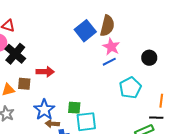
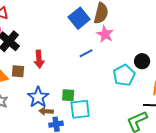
black circle: (149, 58) -> (142, 61), moved
blue line: (109, 62) -> (86, 53), moved
red arrow: (45, 72) -> (39, 59), turned 84

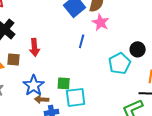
blue line: (86, 53) -> (82, 41), turned -48

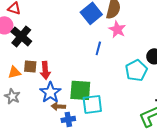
red arrow: (35, 47) -> (45, 70), moved
green square: (64, 83) -> (80, 90), size x1.6

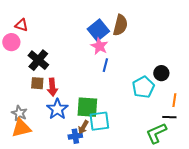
pink star: (117, 29) -> (99, 46), moved
black cross: (21, 36) -> (38, 60), moved
orange triangle: (14, 72) -> (21, 128), moved, size x1.5
brown arrow: (58, 106) -> (83, 127), moved, turned -64

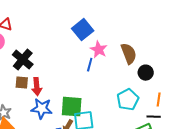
brown semicircle: (120, 25) -> (129, 54), moved, turned -35
pink star: (99, 46) -> (99, 50), moved
cyan pentagon: (143, 87) -> (128, 100), moved
blue star: (57, 109) -> (42, 109), turned -30

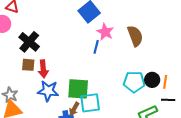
black circle: (146, 73) -> (152, 80), moved
cyan pentagon: (128, 100) -> (134, 82), turned 30
black line: (154, 117) -> (168, 100), moved

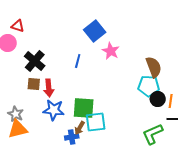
brown semicircle: (135, 36) -> (154, 67), moved
blue line: (96, 47) -> (78, 61), moved
cyan pentagon: (134, 82) -> (149, 86), moved

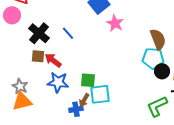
blue line: (78, 61) -> (68, 33), moved, turned -56
red arrow: (49, 88) -> (53, 60), turned 132
green square: (84, 108) -> (88, 80), size x0.7

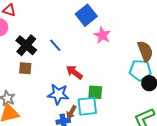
red arrow: (53, 60) -> (74, 72), moved
green square: (88, 80) -> (95, 92), moved
blue star: (58, 82) -> (58, 94), moved

